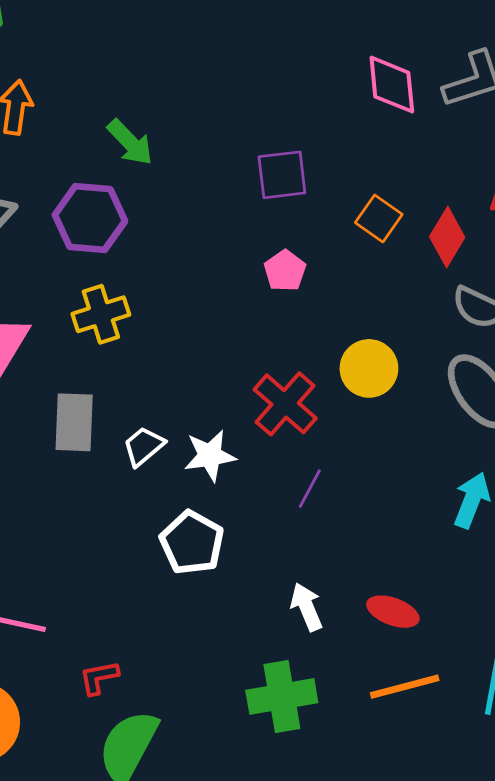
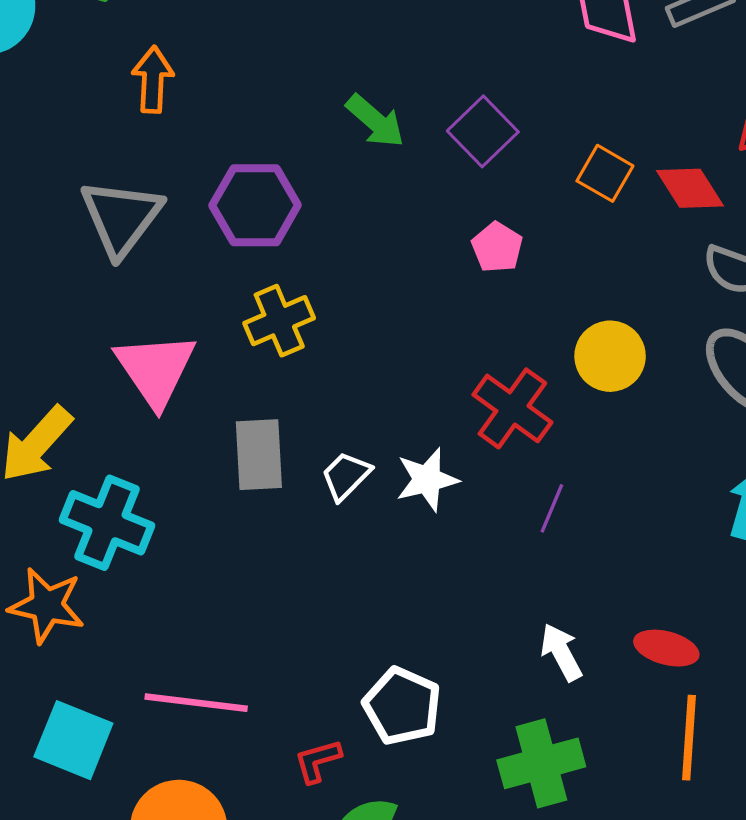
green arrow: (130, 142) -> (375, 121), moved
purple square: (282, 175) -> (483, 131), turned -32
red diamond: (447, 237) -> (690, 188), turned -58
white pentagon: (192, 543) -> (402, 706), moved
orange line: (405, 687) -> (689, 738), turned -66

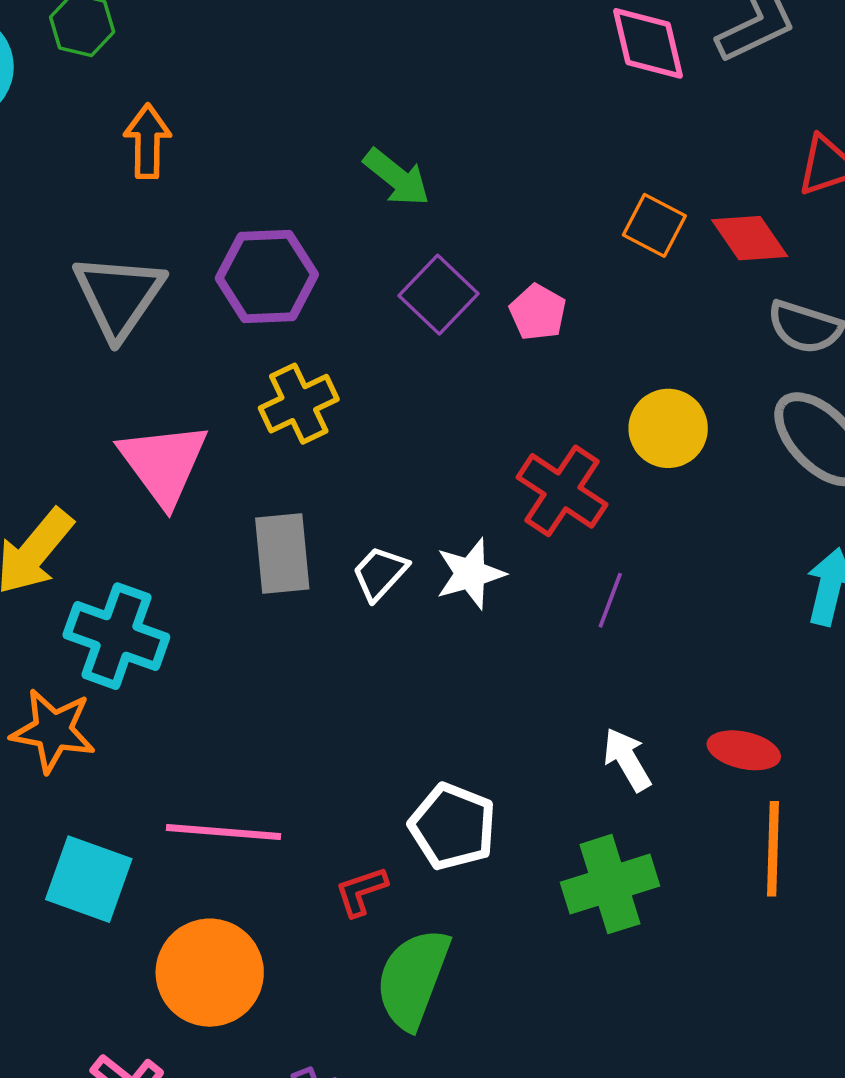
purple square: (483, 131) -> (439, 295), moved

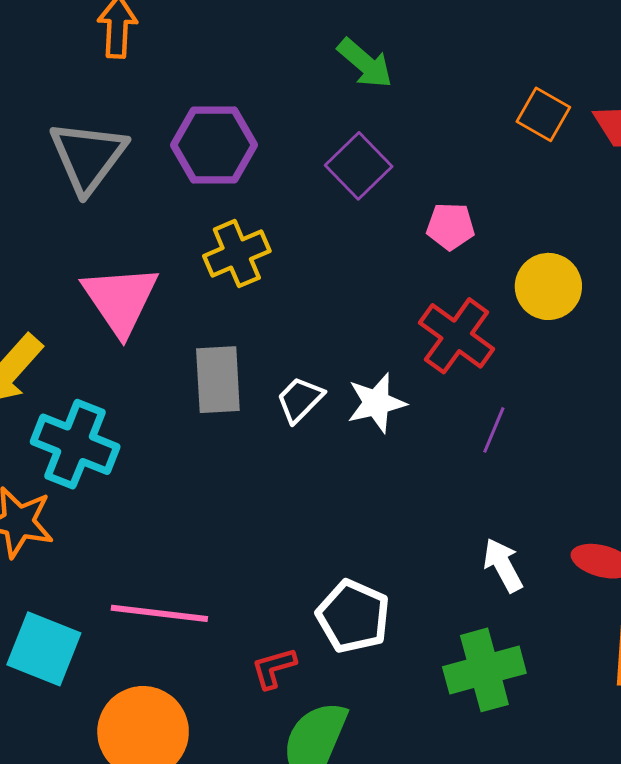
green arrow: (397, 177) -> (365, 63), moved
pink pentagon: (538, 312) -> (450, 226), moved, turned -30

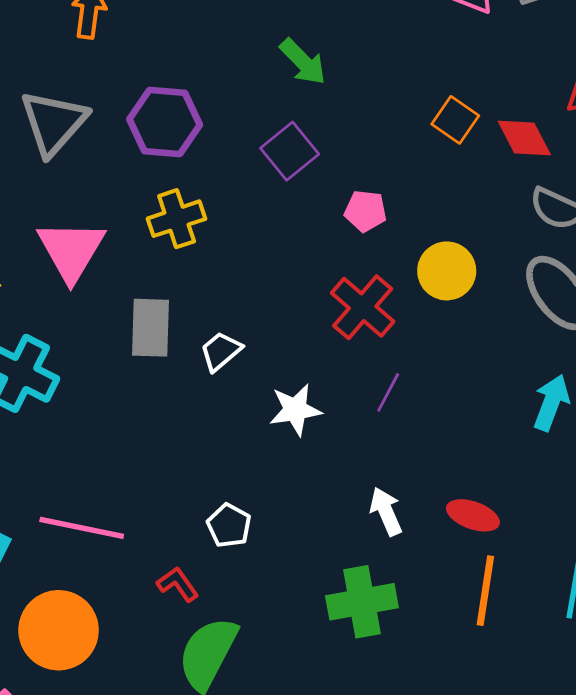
white star: (376, 403) -> (295, 410), moved
white pentagon: (353, 616) -> (229, 526), moved, size x0.7
red L-shape: (274, 668) -> (178, 584), turned 66

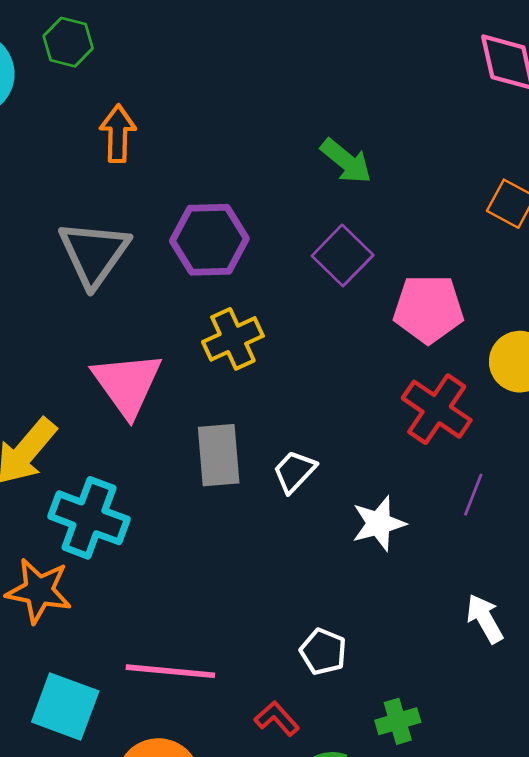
pink pentagon: (365, 211) -> (428, 309), size x1.6
green cross: (362, 602) -> (398, 721), moved, size x0.6

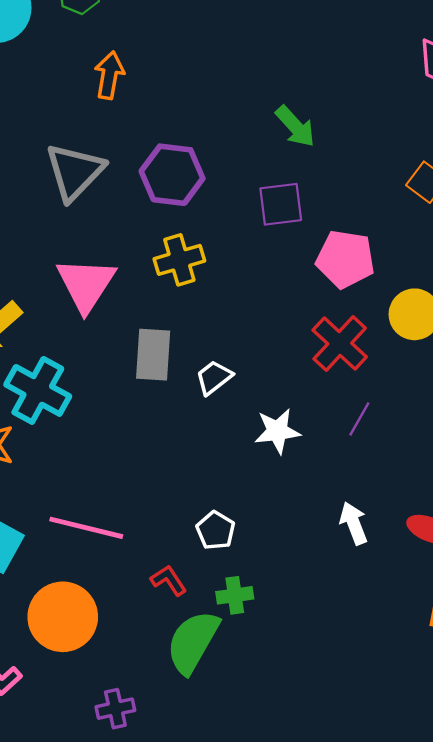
purple square: (343, 255) -> (281, 204), turned 30
green cross: (398, 721) -> (235, 595), moved

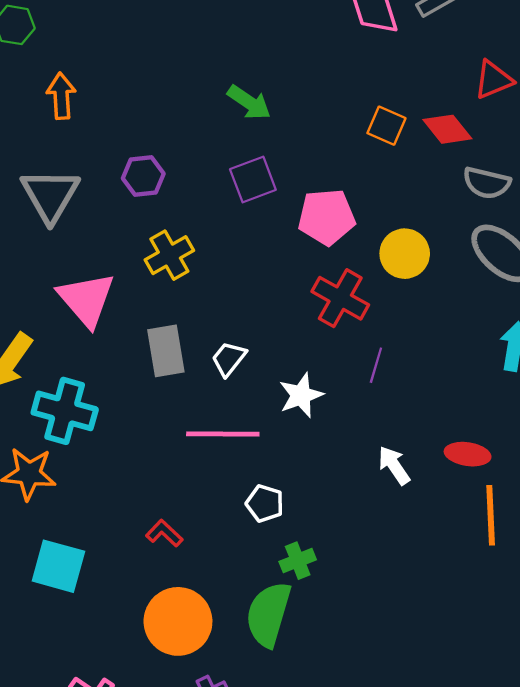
purple hexagon: (172, 175) -> (143, 176), size x0.7
pink line: (86, 528) -> (223, 434), moved
red L-shape: (169, 580) -> (164, 533), moved
orange circle: (63, 617) -> (178, 621), moved

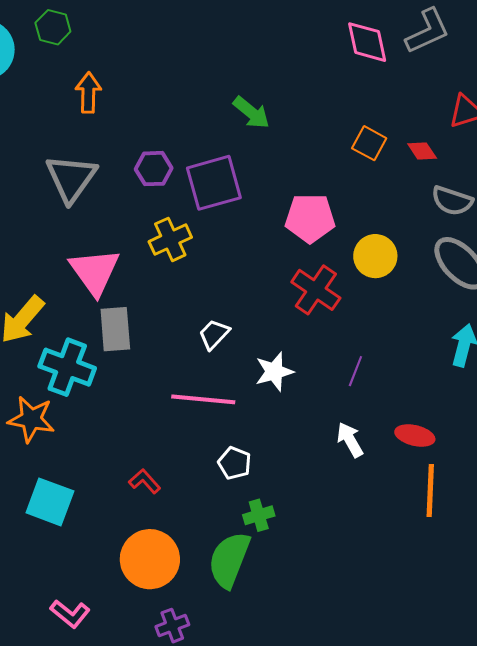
red diamond: (447, 129) -> (422, 151), size x0.7
purple square: (253, 180) -> (214, 183), moved, size x1.4
gray rectangle: (166, 351) -> (115, 329), moved
purple line: (376, 365) -> (355, 371), moved

